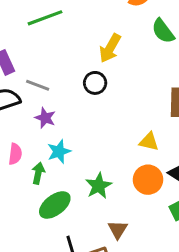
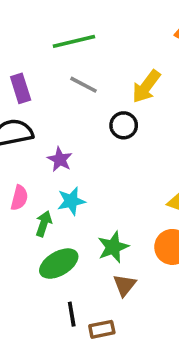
gray line: (38, 85) -> (83, 85), moved
brown triangle: (118, 229) -> (125, 285), moved

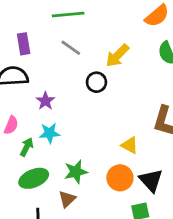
brown triangle: (125, 285) -> (67, 199), moved

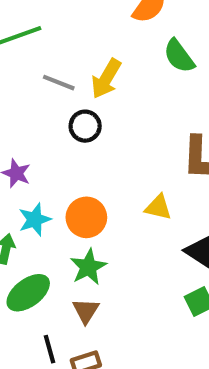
gray line: (71, 48) -> (59, 83), moved
orange circle: (120, 178) -> (86, 217), moved

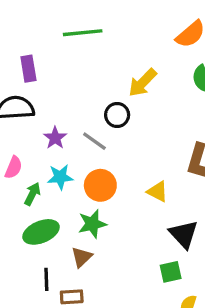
gray line: (59, 83) -> (94, 141), moved

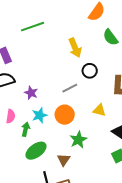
yellow arrow: (142, 83) -> (75, 48), turned -54
black circle: (117, 115) -> (90, 71), moved
gray line: (94, 141) -> (70, 88), moved, turned -49
green star: (92, 224) -> (78, 140), moved

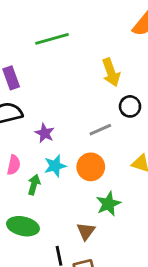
green ellipse: (36, 151) -> (23, 226), moved, turned 45

